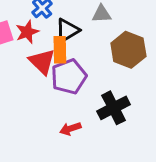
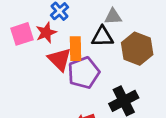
black triangle: (67, 30) -> (102, 37), moved, turned 30

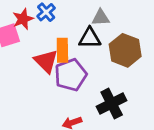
red star: (46, 33) -> (23, 19), moved

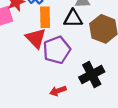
orange rectangle: (62, 50) -> (45, 17), moved

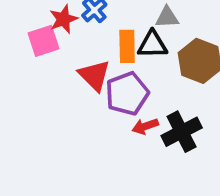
orange rectangle: (45, 17) -> (127, 46), moved
red arrow: (58, 91) -> (145, 126), moved

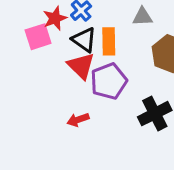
black triangle: (152, 45) -> (84, 40), moved, turned 36
red arrow: (145, 126) -> (78, 120), moved

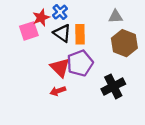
gray triangle: (143, 17) -> (116, 16), moved
red triangle: (81, 66) -> (60, 68), moved

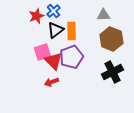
pink square: (29, 31) -> (42, 52), moved
black triangle: (62, 33) -> (55, 30), turned 48
black cross: (113, 86) -> (112, 72), moved

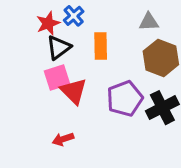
black triangle: (55, 30) -> (59, 47), moved
purple pentagon: (71, 57) -> (125, 99), moved
red arrow: (51, 82) -> (63, 139), moved

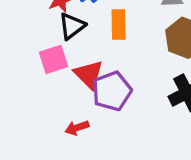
pink square: (57, 78) -> (54, 59), moved
purple pentagon: (125, 99) -> (112, 91), moved

